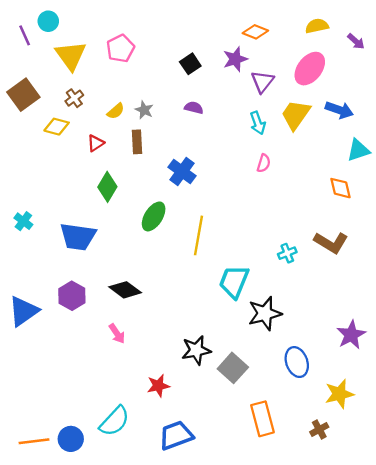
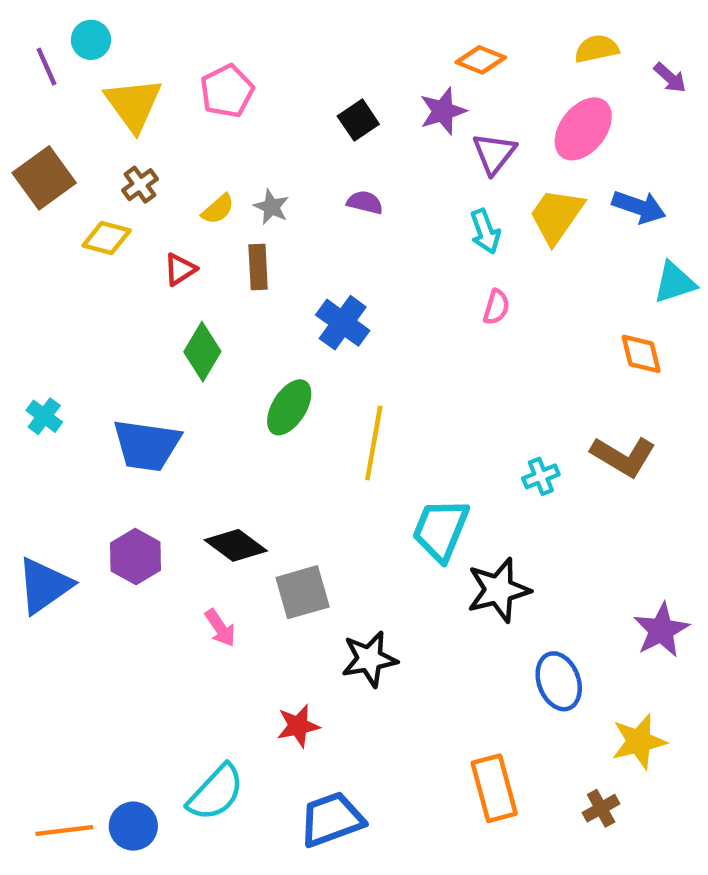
gray square: (233, 368) -> (303, 592), moved, turned 32

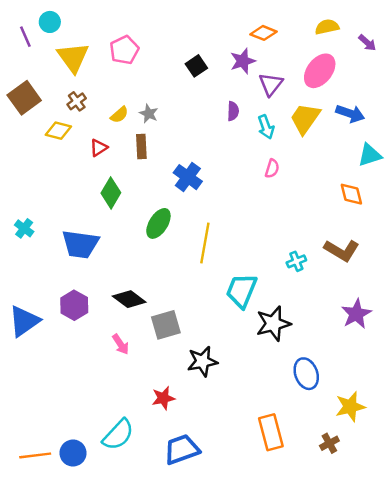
purple semicircle: (365, 202) -> (233, 111), moved, turned 78
purple star: (661, 630) -> (356, 314), moved

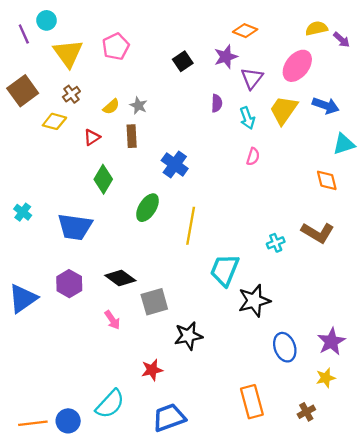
yellow semicircle: (327, 27) -> (317, 28), moved
purple star: (356, 314) -> (331, 342), moved
yellow star: (350, 407) -> (326, 378), size x0.7

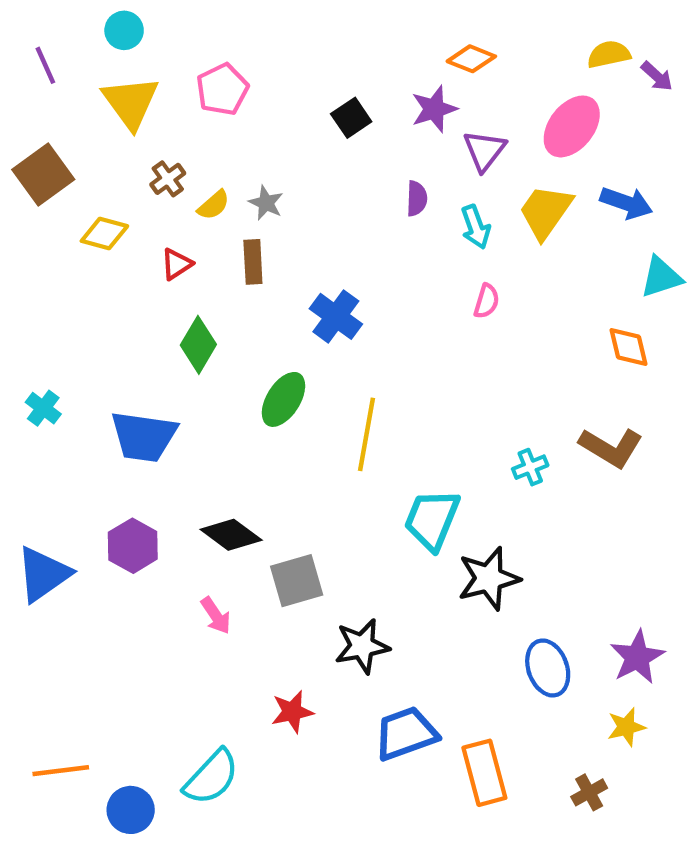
cyan circle: (47, 20) -> (124, 30), moved
brown cross: (71, 94) -> (168, 179), moved
blue trapezoid: (169, 418) -> (406, 734), moved
orange line: (33, 423) -> (61, 771), moved

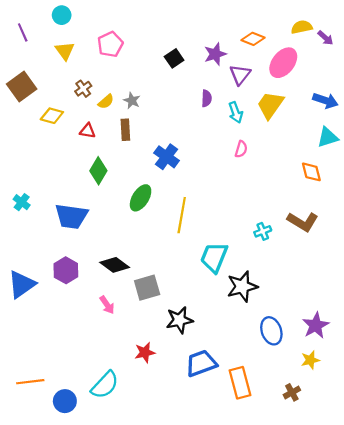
orange diamond: (471, 59) -> (253, 39), moved
yellow triangle: (131, 102) -> (65, 51), size x0.7
blue arrow: (626, 203) -> (325, 101), moved
red triangle: (176, 264) -> (88, 131), turned 42

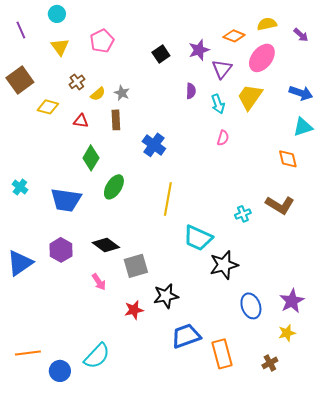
yellow semicircle: (302, 27) -> (267, 24), moved
green ellipse: (141, 198) -> (114, 187), moved
cyan trapezoid: (214, 257) -> (198, 238), turned -88
red star: (145, 352) -> (134, 310), moved

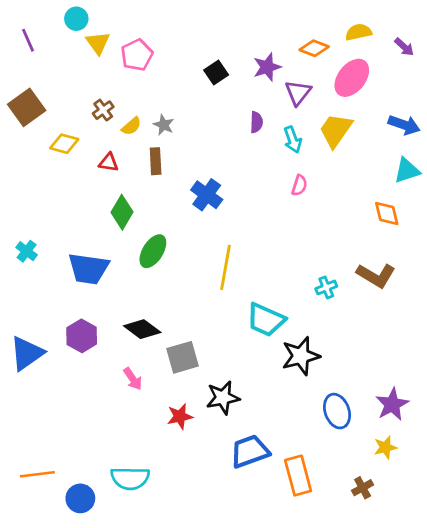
yellow triangle: (60, 47) -> (98, 43), moved
cyan semicircle: (97, 356) -> (130, 478), turned 48

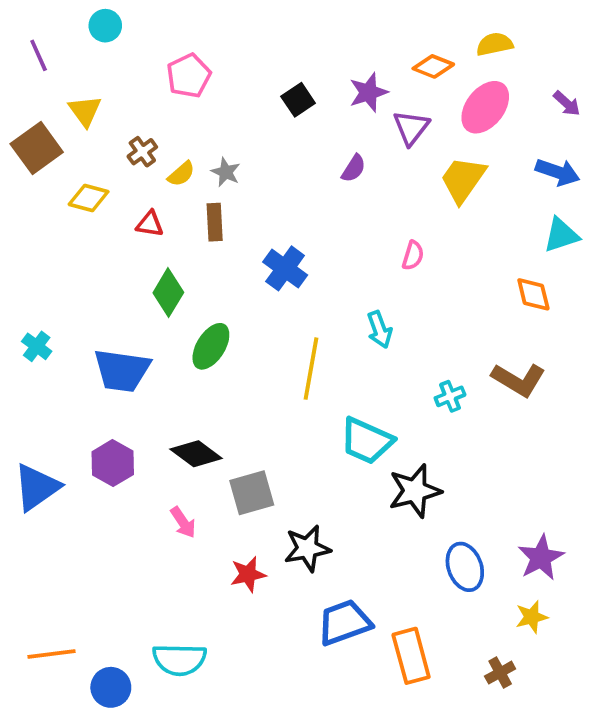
yellow triangle: (98, 43) -> (85, 111), moved
purple arrow: (404, 47) -> (567, 103), moved
purple semicircle: (256, 122) -> (354, 168), turned 30
cyan arrow: (293, 140) -> (380, 330), moved

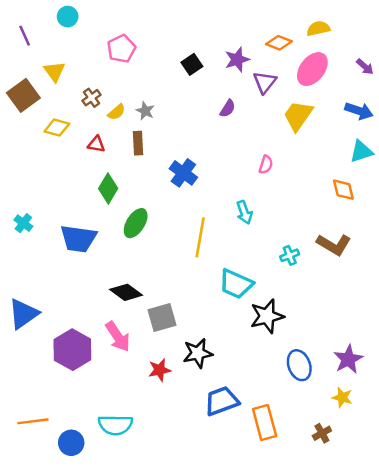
purple hexagon: (113, 463) -> (72, 350), moved, size x1.4
pink arrow: (183, 522) -> (118, 337), size x1.5
yellow star: (532, 617) -> (342, 397), turned 30

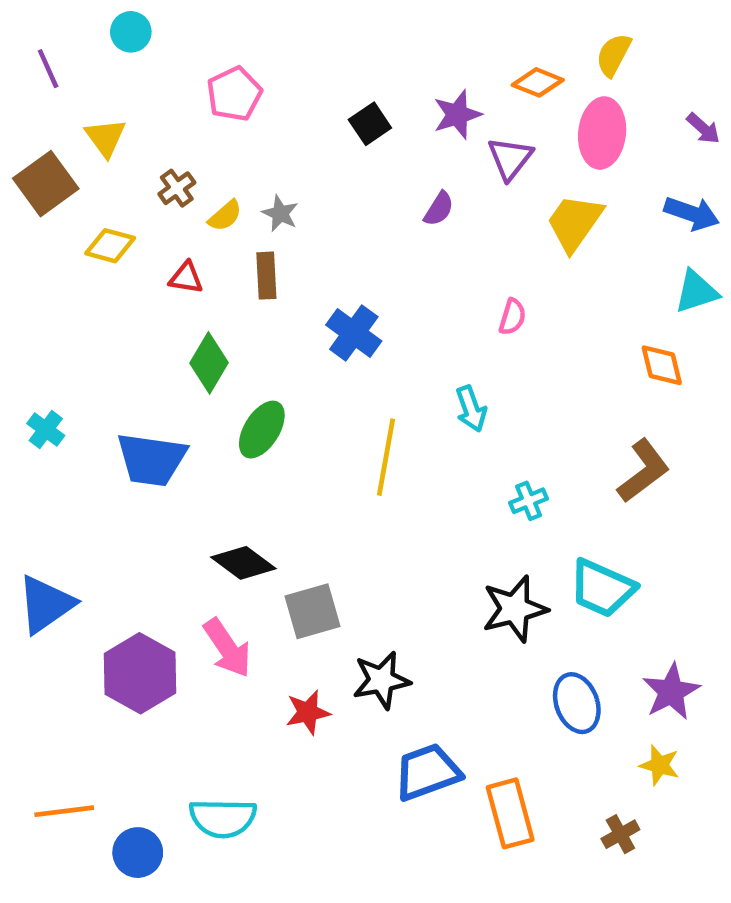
yellow semicircle: (318, 28) -> (614, 55), turned -50
pink ellipse: (312, 69) -> (602, 133), turned -32
brown L-shape: (334, 245) -> (643, 471), turned -68
cyan cross: (290, 255) -> (529, 501), moved
cyan trapezoid: (236, 284) -> (602, 588), moved

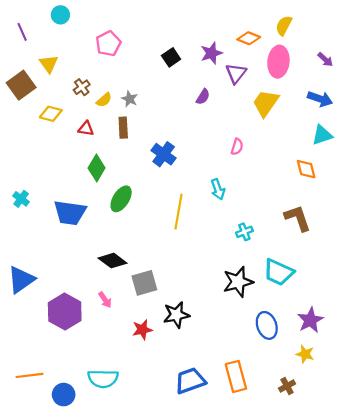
brown L-shape: (643, 471) -> (298, 218), turned -72
pink arrow: (227, 648) -> (105, 300), size x0.6
blue trapezoid: (427, 772) -> (190, 381), moved

